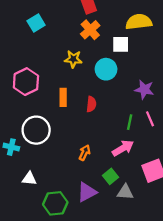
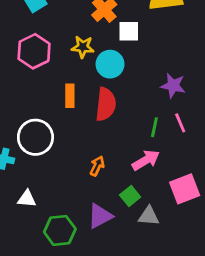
white square: (121, 44) -> (129, 31), moved
cyan circle: (106, 69) -> (110, 64), moved
pink hexagon: (26, 82) -> (34, 51), moved
red semicircle: (91, 104) -> (106, 104), size x1.6

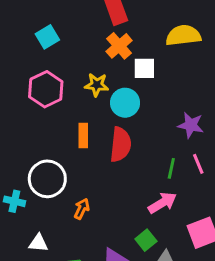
orange arrow: (97, 166) -> (82, 209), moved

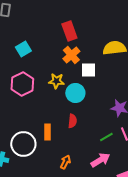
orange rectangle: (83, 136) -> (47, 132), moved
red semicircle: (121, 145) -> (72, 121), size x0.6
green line: (171, 168) -> (106, 137), turned 48
orange arrow: (82, 209) -> (65, 162), moved

